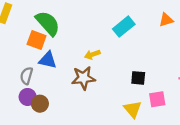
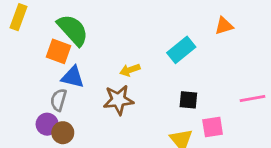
cyan rectangle: (124, 27) -> (181, 50), moved
gray semicircle: (26, 76) -> (59, 100), moved

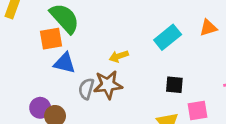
orange triangle: (224, 26) -> (208, 28), moved
orange square: (59, 51) -> (51, 39), turned -30
gray semicircle: (59, 100) -> (86, 89), moved

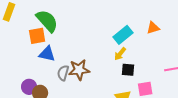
yellow arrow: (119, 56) -> (120, 54), moved, turned -32

